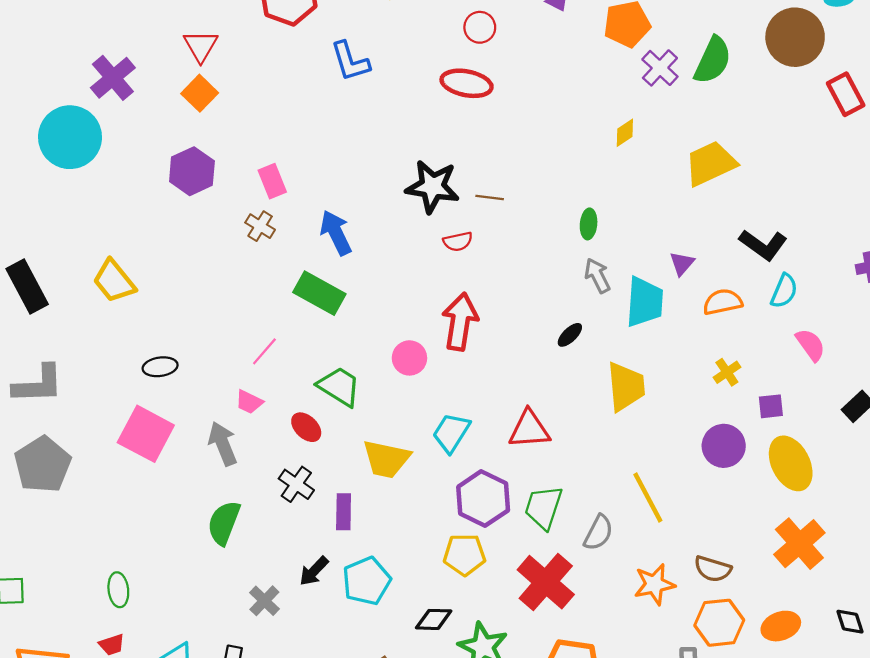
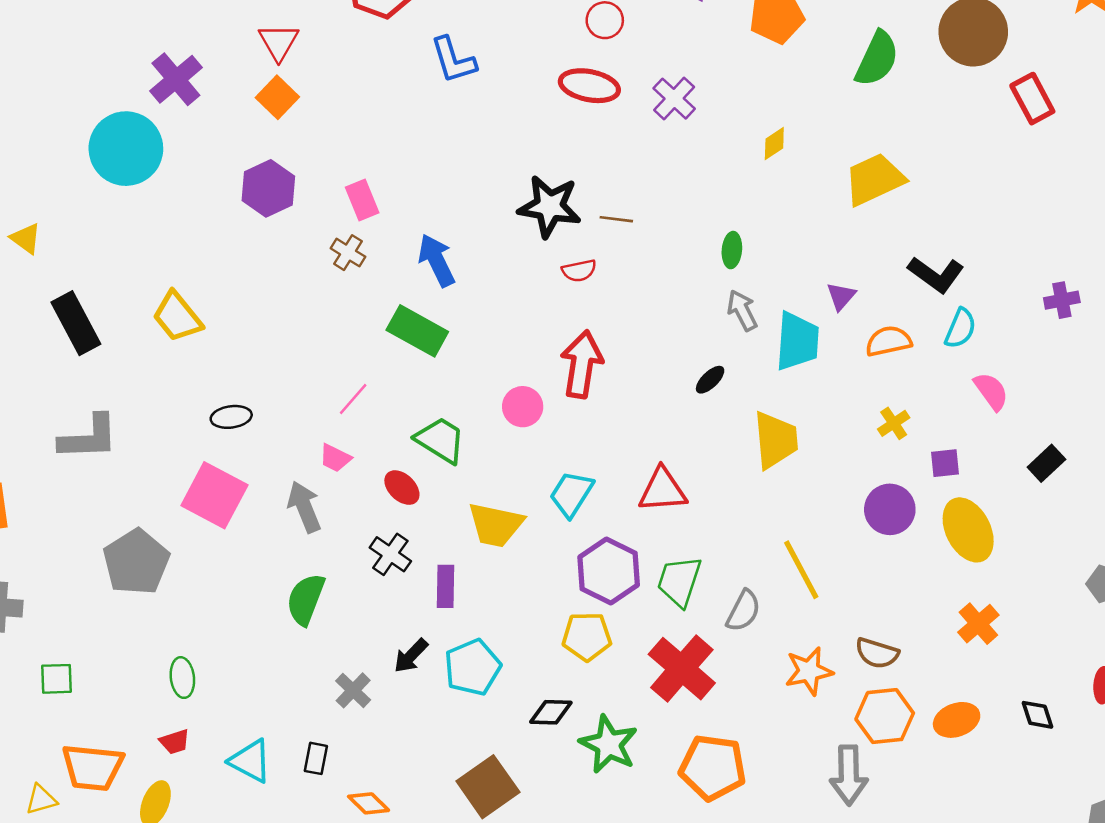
purple cross: (660, 68) -> (674, 99), moved
gray pentagon: (43, 465) -> (136, 562), moved
orange cross: (799, 544) -> (978, 624), size x0.7

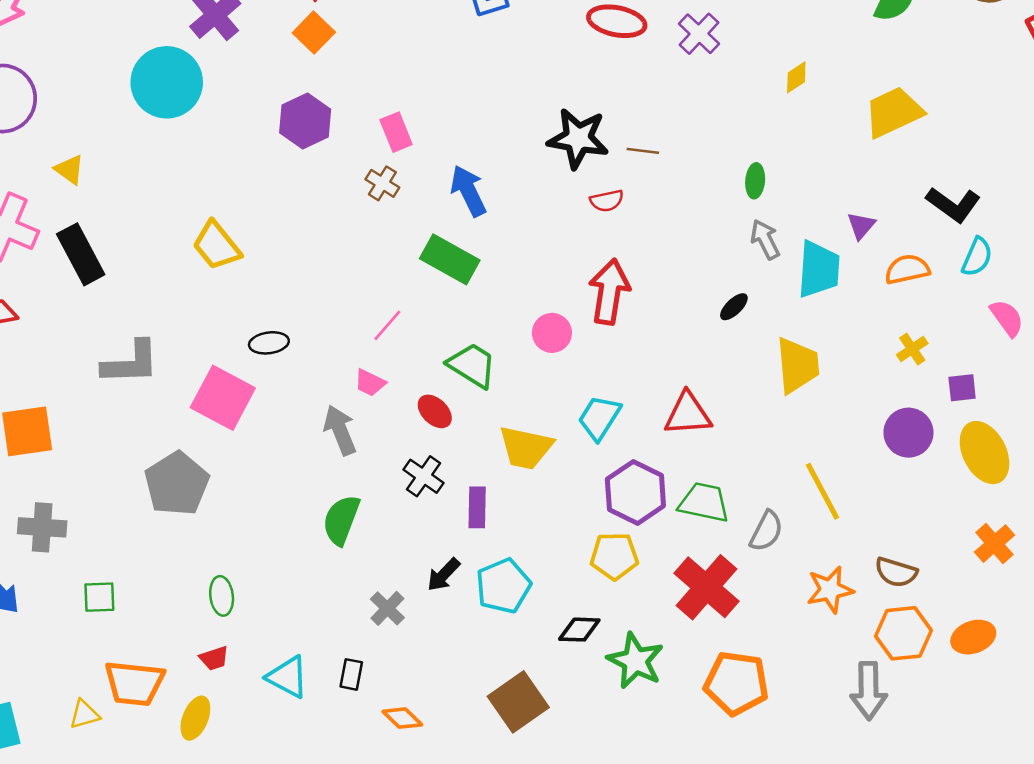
black rectangle: (76, 323) -> (81, 254), moved
pink square: (214, 495) -> (223, 398), moved
green trapezoid: (679, 581) -> (704, 502), turned 84

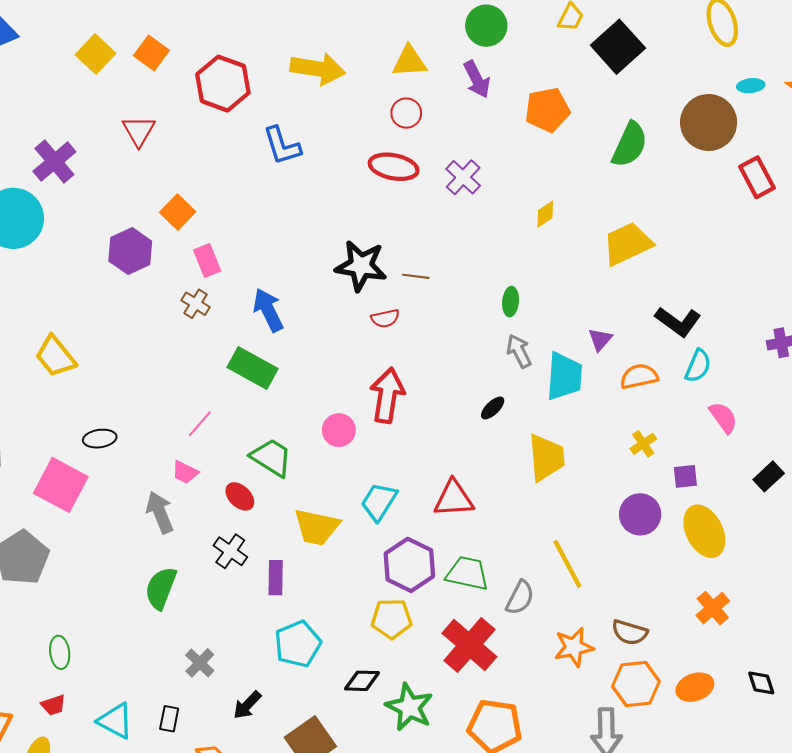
orange square: (314, 32) -> (178, 212), moved
black arrow: (443, 575) -> (247, 705), moved

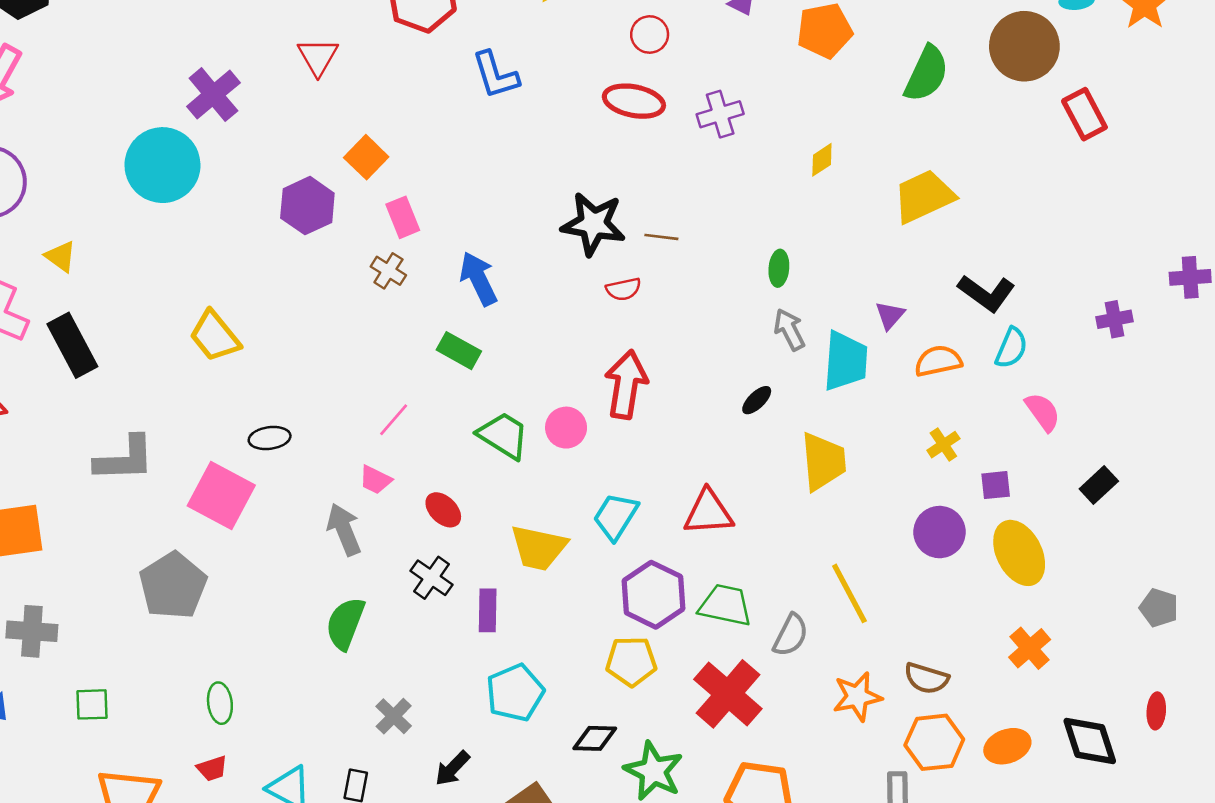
purple cross: (463, 177) -> (720, 114), turned 30
green rectangle: (252, 368) -> (459, 351), size x0.7
green trapezoid: (271, 457) -> (503, 435), moved
black diamond: (761, 683) -> (1090, 741), size x1.6

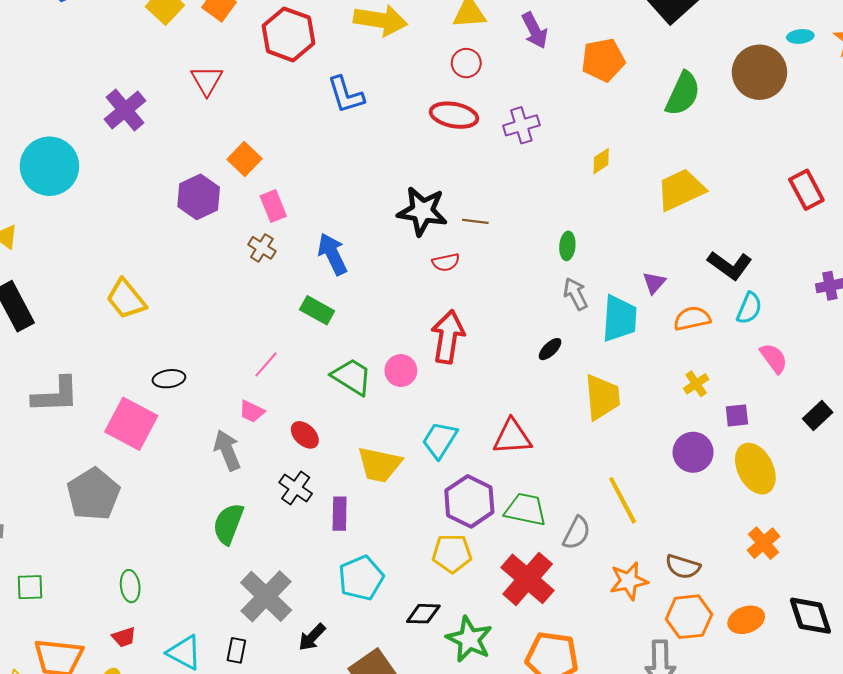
red rectangle: (1084, 114) -> (806, 190), moved
cyan circle: (162, 165) -> (49, 166), moved
gray cross: (394, 716) -> (266, 596), size x1.8

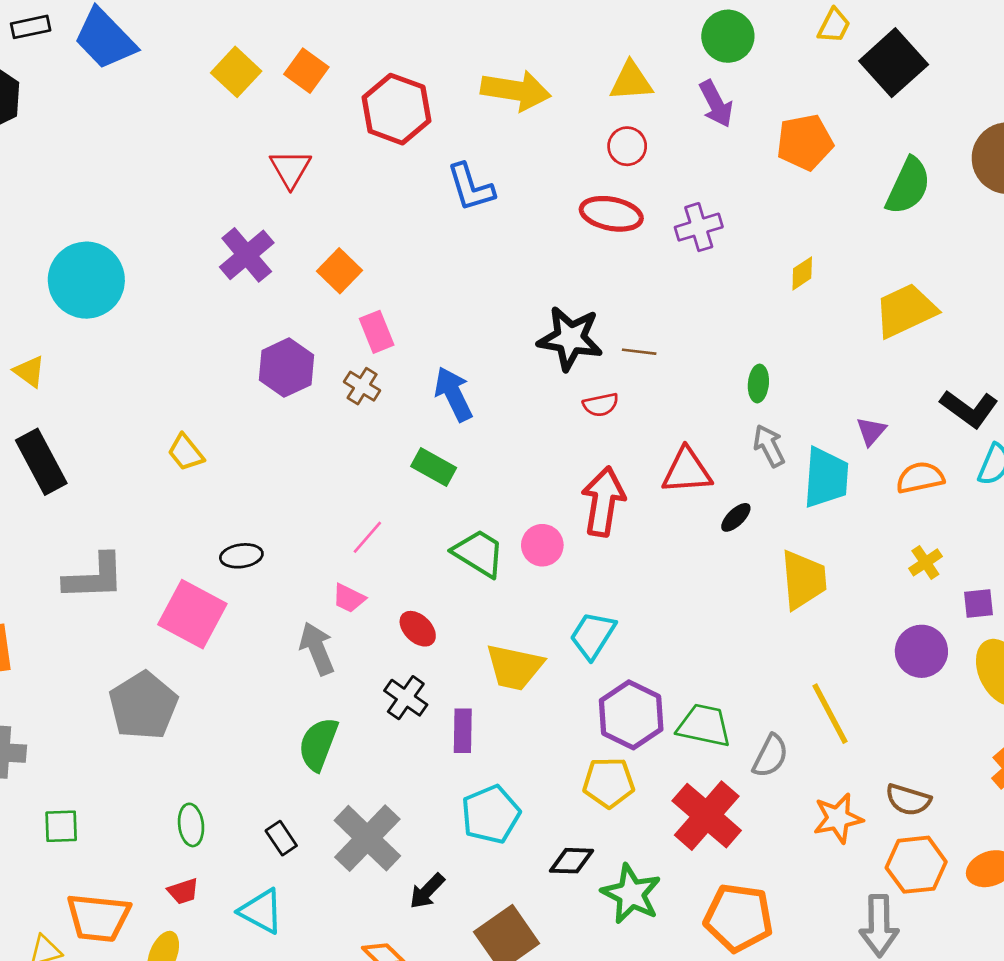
purple cross: (125, 110) -> (247, 255), moved
purple hexagon: (199, 197) -> (286, 368), moved
yellow trapezoid: (126, 299) -> (186, 452), size x0.7
red triangle: (512, 437) -> (687, 471), moved
black rectangle: (236, 650) -> (281, 838), moved, turned -45

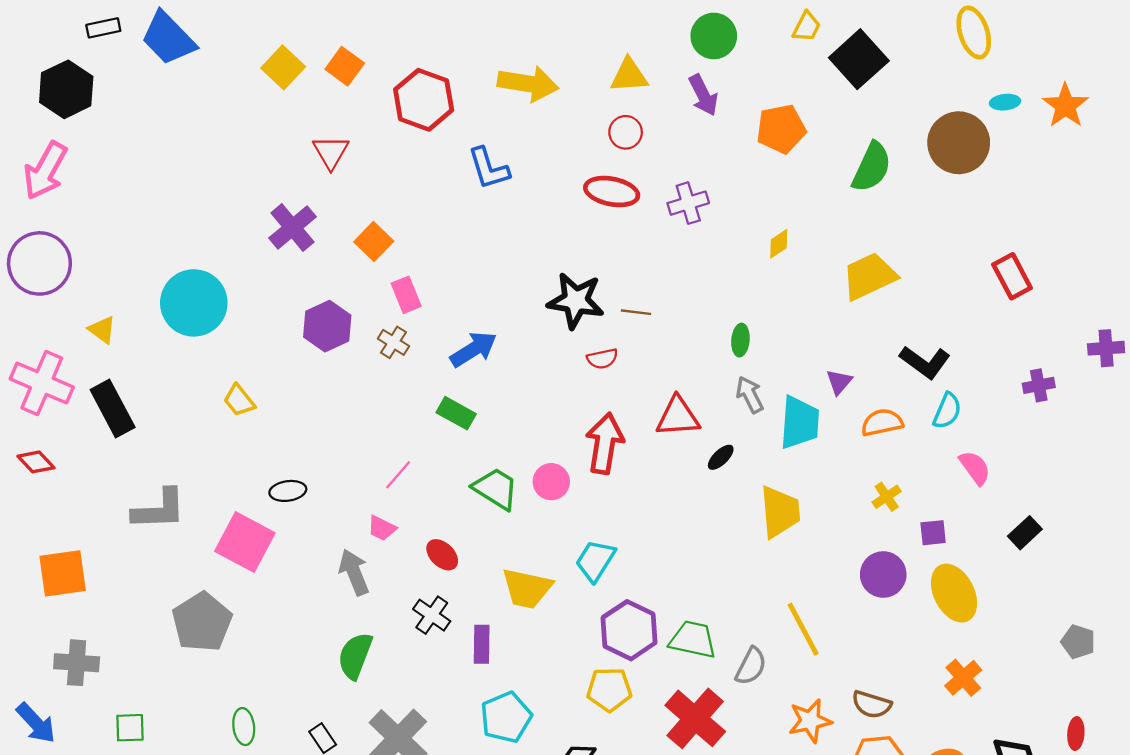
cyan circle: (86, 280) -> (194, 303), moved
blue arrow: (454, 394) -> (474, 349), turned 84

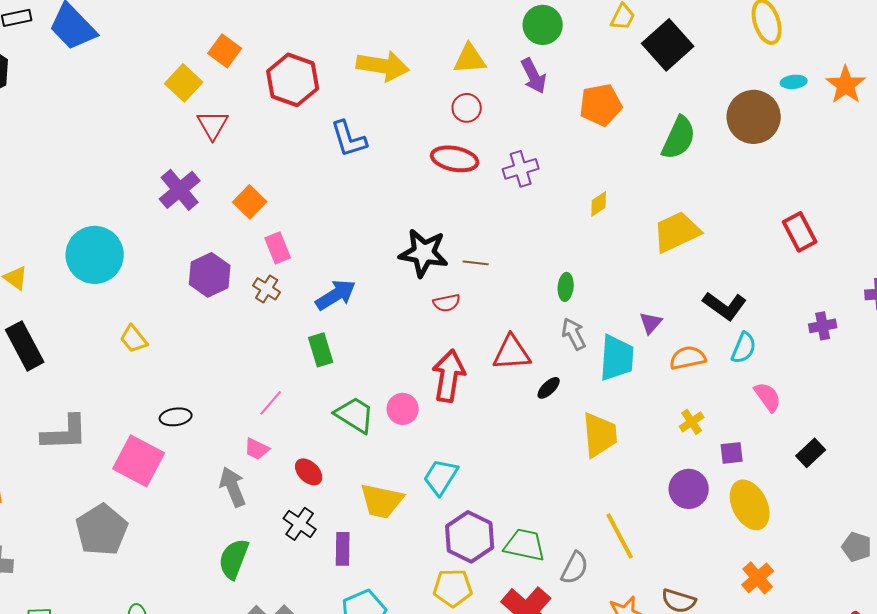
yellow square: (283, 67) -> (184, 83), moved
green rectangle: (456, 413) -> (321, 350), turned 44

